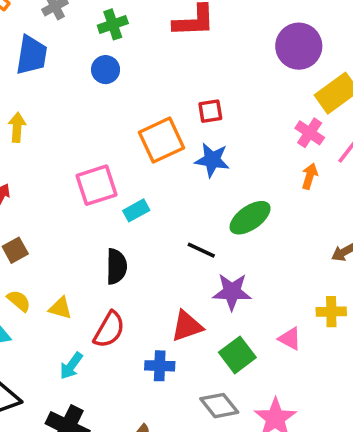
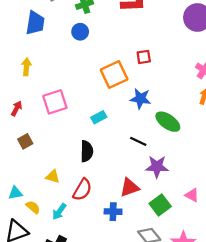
blue star: (212, 160) -> (140, 99), moved
pink square: (97, 185) -> (55, 102), moved
green ellipse: (250, 218) -> (168, 122), turned 70
yellow semicircle: (19, 301) -> (33, 207), moved

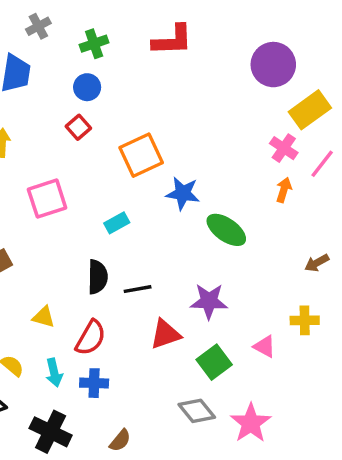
red square: (144, 57) -> (78, 127), moved, turned -32
black line: (138, 141) -> (138, 289), moved, turned -35
cyan arrow: (59, 212) -> (54, 373), turned -49
blue cross: (113, 212) -> (94, 383), moved

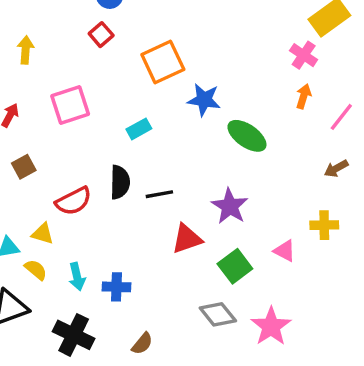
pink line: (322, 164) -> (341, 117), moved
purple star: (209, 301) -> (230, 206), turned 30
yellow triangle: (44, 317) -> (43, 234), moved
red semicircle: (91, 338) -> (74, 201), moved, turned 33

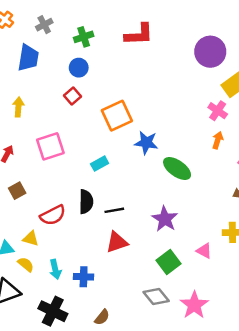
red triangle: (187, 239) -> (117, 242), moved

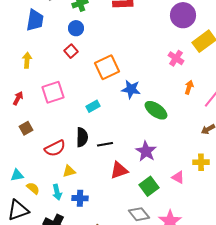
pink cross: (218, 111) -> (176, 58), moved
yellow triangle: (31, 239) -> (69, 171), moved, turned -32
red triangle: (117, 242) -> (119, 170), moved

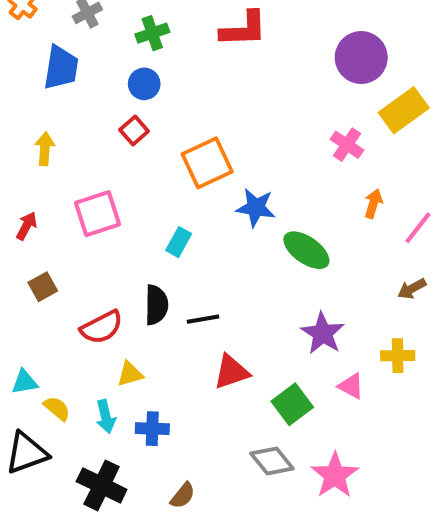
cyan rectangle: (93, 106) -> (179, 242), turned -32
purple star: (146, 151) -> (323, 333), moved

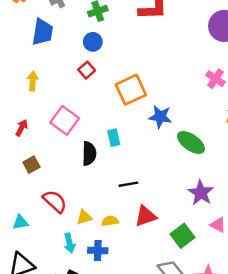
pink square: (98, 214) -> (65, 120), turned -36
cyan rectangle: (179, 242) -> (114, 138), turned -42
black semicircle: (156, 305) -> (89, 154), moved
red semicircle: (102, 327) -> (55, 201), moved, turned -110
yellow semicircle: (57, 408) -> (110, 221), moved, turned -49

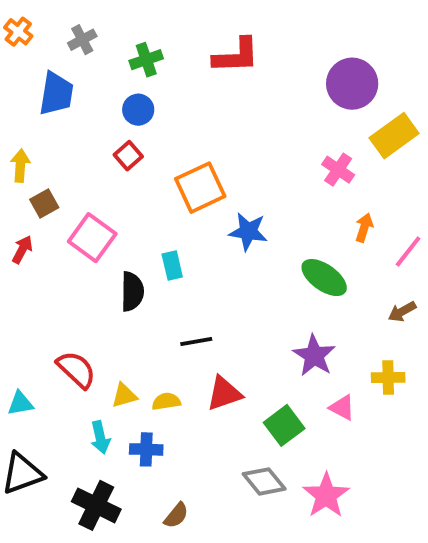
yellow arrow: (33, 81) -> (20, 166), moved
green ellipse: (191, 142) -> (324, 278), moved
brown square: (31, 165) -> (44, 204), moved

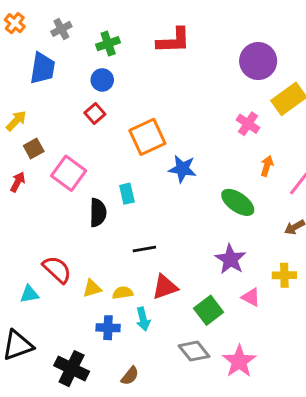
yellow arrow: (20, 166) -> (16, 121), turned 40
cyan triangle: (20, 403) -> (29, 294), moved
cyan arrow: (100, 437) -> (143, 319), moved

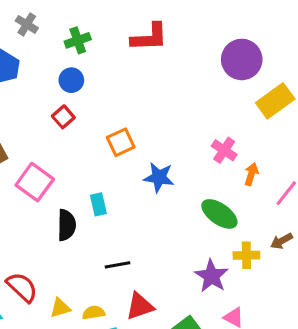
gray cross: (61, 29) -> (27, 24), turned -30
pink cross: (248, 124) -> (224, 150), moved
orange square: (147, 137) -> (121, 142), size x0.7
yellow cross: (284, 275) -> (246, 255), moved

